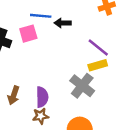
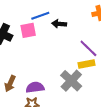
blue line: (41, 16) -> (40, 16), turned -30
purple semicircle: (42, 97) -> (35, 87), turned -102

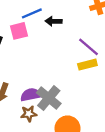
gray cross: (71, 81) -> (49, 98), moved

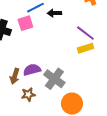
purple semicircle: (31, 95) -> (32, 70), moved
brown star: (29, 114) -> (28, 94), moved

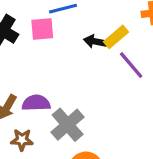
black arrow: (54, 13) -> (95, 41), moved
yellow rectangle: (85, 48) -> (116, 37), moved, turned -35

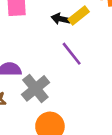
purple line: (131, 65) -> (72, 54), moved

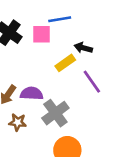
yellow rectangle: (79, 16) -> (65, 63), moved

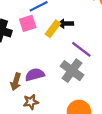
yellow rectangle: (65, 63) -> (53, 29), moved
gray cross: (55, 113) -> (72, 71), moved

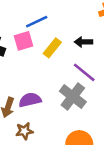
black arrow: (66, 24) -> (83, 42), moved

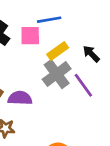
black arrow: (83, 42) -> (91, 54), turned 30
gray cross: (73, 97) -> (57, 74), moved

